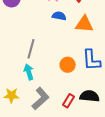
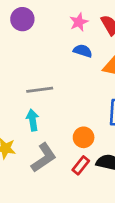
gray line: (31, 49) -> (40, 90), turned 60
orange circle: (68, 65) -> (84, 137), moved

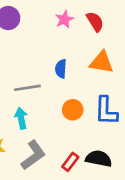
blue semicircle: (83, 51) -> (61, 69), moved, turned -102
orange circle: (84, 137) -> (73, 110), moved

